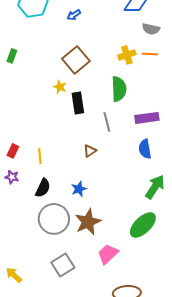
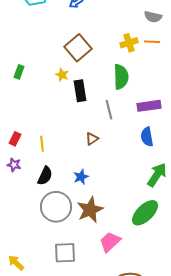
green rectangle: (12, 56) -> (19, 72), moved
gray square: (63, 265) -> (65, 253), turned 30

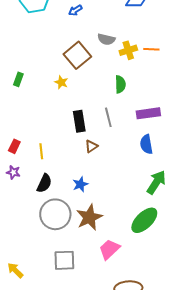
gray semicircle: (153, 17) -> (106, 39), moved
green semicircle: (121, 77) -> (120, 84), size x0.7
black rectangle: (80, 91) -> (79, 121), moved

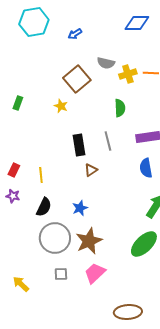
pink trapezoid: (109, 249) -> (95, 273), moved
gray square: (64, 260) -> (61, 274), moved, size x0.6
yellow arrow: (15, 270) -> (21, 284), moved

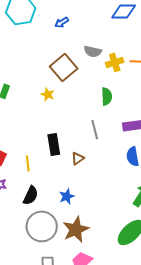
black rectangle: (79, 145) -> (54, 144), moved

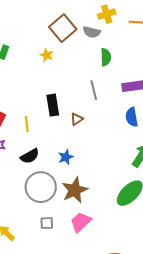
gray semicircle: (93, 51) -> (92, 32), moved
yellow cross: (115, 62) -> (107, 14), moved
black semicircle: (31, 195) -> (30, 156), turned 36

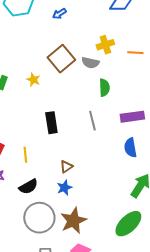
yellow star: (47, 55) -> (33, 80), moved
black rectangle: (53, 105) -> (51, 123), moved
brown triangle: (77, 119) -> (66, 167), moved

